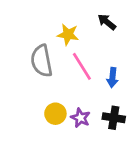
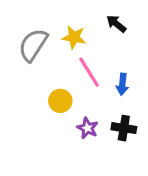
gray semicircle: (42, 61) -> (33, 45), moved, turned 44
yellow circle: (55, 114) -> (60, 101), moved

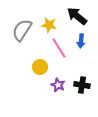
black arrow: (116, 24) -> (77, 16), size x1.5
blue arrow: (122, 84) -> (81, 41), moved

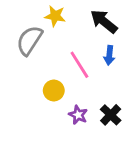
yellow star: (49, 25) -> (55, 16), moved
black cross: (82, 85) -> (111, 115), turned 35

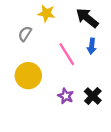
gray semicircle: (29, 40) -> (25, 34), size x0.6
yellow circle: (54, 91) -> (28, 76), moved, size x1.5

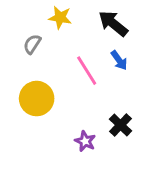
blue arrow: (92, 46) -> (119, 60), turned -42
purple star: (66, 96) -> (85, 141), moved

